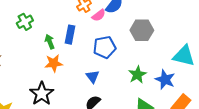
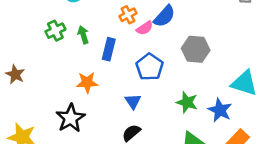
green arrow: (50, 42) -> (83, 35), moved
blue pentagon: (105, 47) -> (150, 67), turned -30
green star: (137, 75) -> (187, 102), turned -30

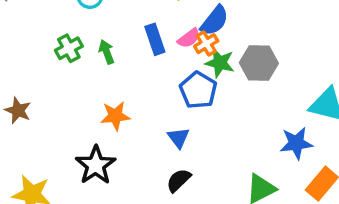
orange cross: (128, 15) -> (206, 44), moved
blue rectangle: (109, 49) -> (155, 39), moved, turned -30
green star: (187, 102) -> (220, 63), moved
blue star: (220, 110) -> (296, 143), turned -30

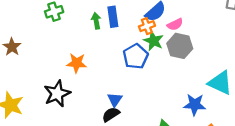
pink semicircle: (189, 38) -> (175, 24), moved
green arrow: (107, 52) -> (96, 21), moved
blue triangle: (178, 138) -> (115, 100), moved

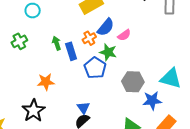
blue rectangle: (113, 17) -> (71, 51), moved
orange cross: (147, 26) -> (89, 38), moved
gray hexagon: (180, 46) -> (133, 82), moved

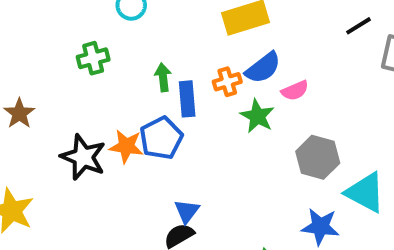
blue pentagon: (95, 68) -> (161, 138), moved
gray hexagon: (133, 82) -> (318, 157), moved
black star: (33, 111) -> (83, 157), moved, turned -30

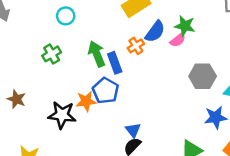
green arrow: (163, 77) -> (97, 54), size x1.5
green star: (257, 116) -> (185, 26), moved

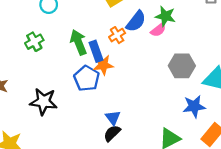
orange star: (86, 101) -> (103, 65), moved

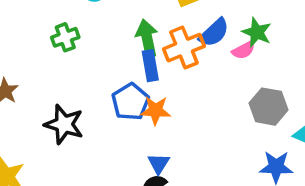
orange cross: (117, 35) -> (184, 48), size x1.6
green arrow: (78, 42) -> (147, 38), moved
orange star: (103, 65) -> (156, 110), moved

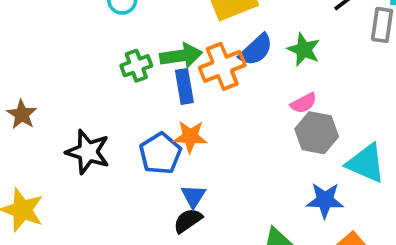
green cross: (65, 37) -> (136, 66), moved
green arrow: (147, 38) -> (181, 56), turned 93
pink semicircle: (244, 50) -> (304, 103), moved
blue pentagon: (131, 102) -> (160, 153), moved

